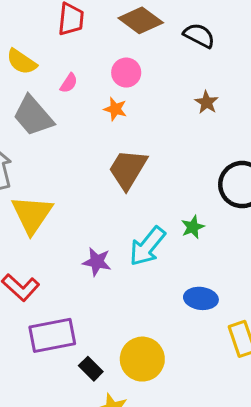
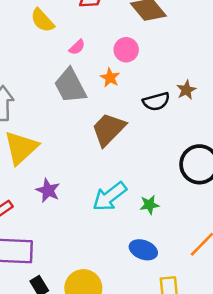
black semicircle: (199, 35) -> (156, 101), moved, turned 124
gray trapezoid: (33, 116) -> (70, 86), moved
green star: (193, 227) -> (149, 205), moved
purple star: (97, 262) -> (48, 190), moved

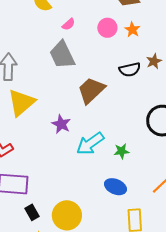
orange star: (110, 78) -> (132, 30), moved
purple star: (48, 190) -> (61, 124), moved

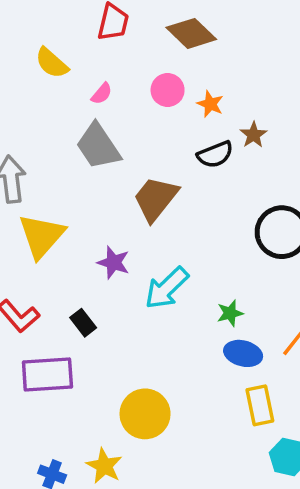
orange star: (132, 30) -> (210, 104), moved
green star: (122, 151) -> (230, 313), moved
blue ellipse: (115, 187) -> (243, 353), moved
black rectangle: (32, 212) -> (83, 323), moved

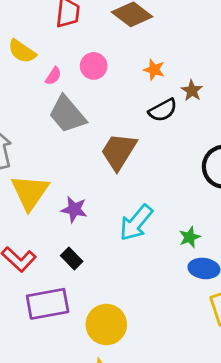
pink circle: (168, 90) -> (94, 66), moved
pink semicircle: (102, 94) -> (53, 76), moved
purple star: (113, 263) -> (74, 209), moved
yellow circle: (145, 414) -> (106, 324), moved

